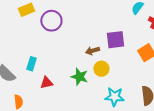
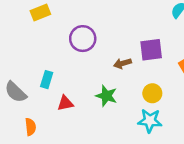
purple circle: (51, 21) -> (83, 39), moved
yellow circle: (101, 69) -> (152, 93), moved

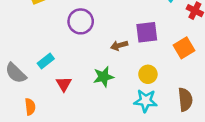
cyan rectangle: (47, 80) -> (46, 61), turned 35
green star: (106, 96) -> (103, 77), turned -30
red triangle: (65, 103) -> (64, 84), turned -49

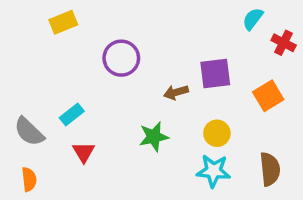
red triangle: (64, 84) -> (84, 152), moved
orange semicircle: (30, 107) -> (29, 179), moved

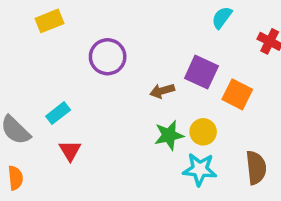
cyan semicircle: (253, 19) -> (222, 18), moved
purple square: (215, 73) -> (201, 72), turned 32
orange square: (268, 96) -> (237, 94), moved, turned -32
green star: (154, 137) -> (169, 135), moved

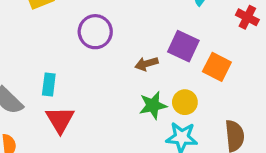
cyan rectangle: (58, 113) -> (49, 85), turned -45
red triangle: (70, 151) -> (60, 120), size x1.4

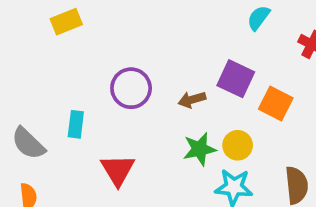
purple circle: (95, 32) -> (131, 88), moved
red triangle: (60, 120) -> (118, 170), moved

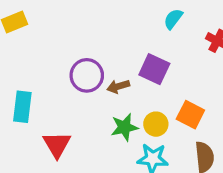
purple circle: (131, 88) -> (87, 75), moved
orange square: (276, 103) -> (190, 115), moved
cyan rectangle: (76, 124) -> (22, 107), size x1.4

